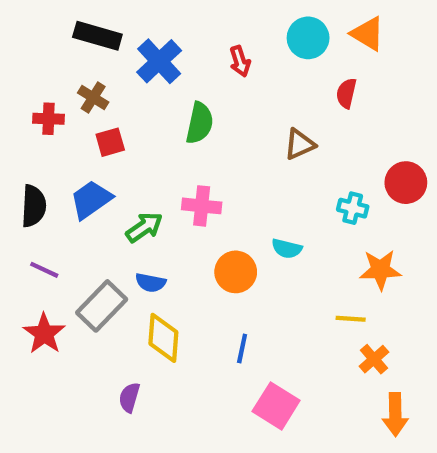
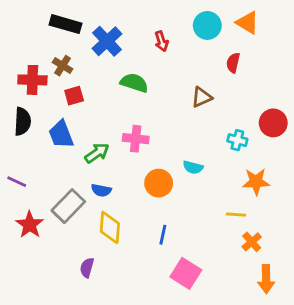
red cross: (48, 119) -> (32, 80), size x1.4
green semicircle: (200, 123) -> (134, 83), turned -84
blue trapezoid: (91, 200) -> (61, 134), turned -76
black semicircle: (34, 206) -> (22, 121), moved
purple line: (44, 270) -> (17, 182), moved

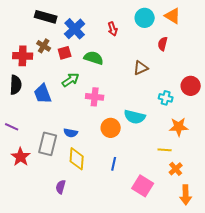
red square: (74, 96) -> (65, 53), moved
green arrow: (97, 153) -> (71, 80), moved
cyan semicircle: (193, 167) -> (135, 117), size x1.5
gray rectangle: (68, 206) -> (48, 144), turned -30
pink square: (186, 273) -> (143, 186), moved

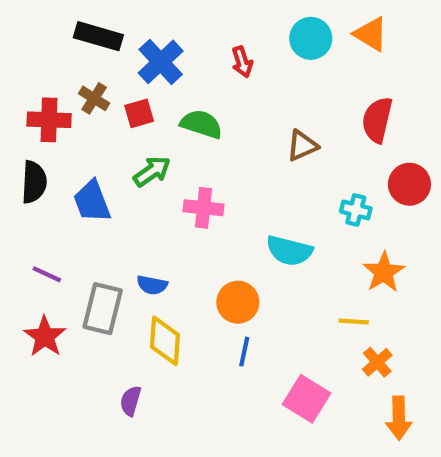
red semicircle: (163, 44) -> (377, 120), moved, size x1.5
purple line: (12, 127) -> (47, 274), moved
orange star: (179, 127) -> (384, 272), turned -30
orange circle: (111, 128) -> (238, 302), moved

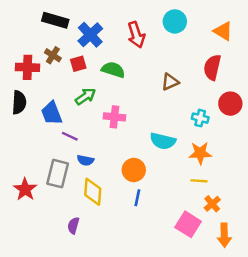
orange triangle: (371, 34) -> (223, 31), moved
red arrow: (242, 62) -> (136, 35), size x1.5
orange star: (384, 272) -> (200, 153), moved, turned 30
purple line: (47, 274) -> (70, 136), moved
pink square: (306, 399) -> (188, 224), moved

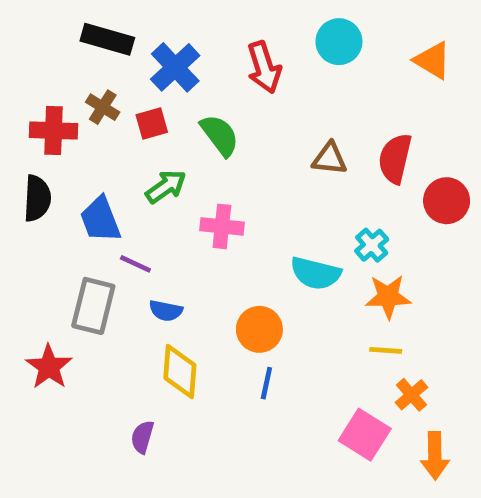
red semicircle: (212, 67) -> (395, 159), moved
green semicircle: (113, 70) -> (220, 135), turned 35
brown triangle: (170, 82) -> (330, 159), turned 30
cyan cross: (200, 118) -> (372, 245), moved, turned 35
gray rectangle: (58, 174) -> (93, 306), moved

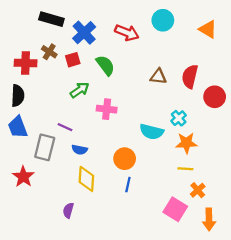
red arrow: (264, 67) -> (127, 33), turned -50
blue trapezoid: (100, 219) -> (18, 127), moved

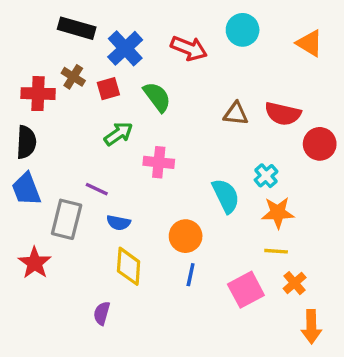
red semicircle: (190, 77) -> (283, 114), turned -90
cyan semicircle: (152, 132) -> (226, 196), turned -130
pink square: (175, 209) -> (246, 290), moved, turned 30

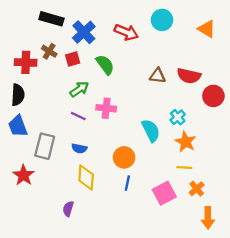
purple line: (97, 189) -> (78, 116), moved
orange star: (278, 213) -> (185, 142), turned 30

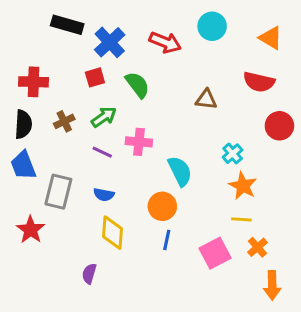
brown cross: (49, 51) -> (64, 121), moved, turned 32
red semicircle: (189, 76) -> (259, 82), moved
cyan semicircle: (151, 131) -> (180, 171), moved

